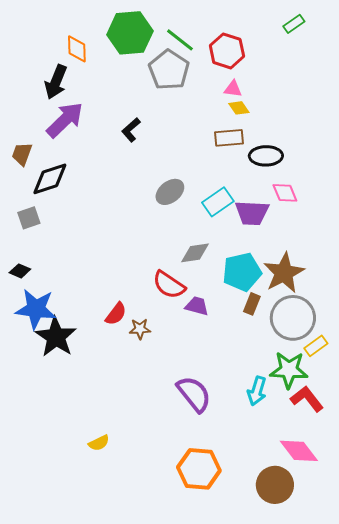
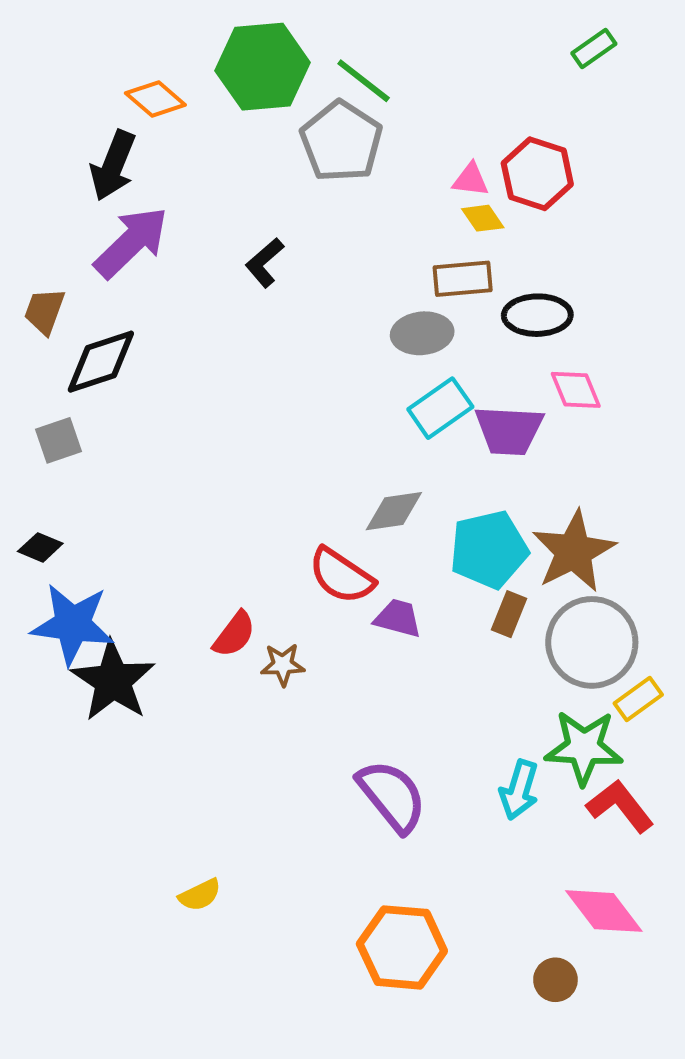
orange diamond: (77, 49) -> (155, 99), turned -48
red hexagon: (227, 51) -> (537, 174), moved
gray ellipse: (170, 192) -> (422, 333), moved, turned 32
brown circle: (275, 485) -> (555, 980), size x0.6

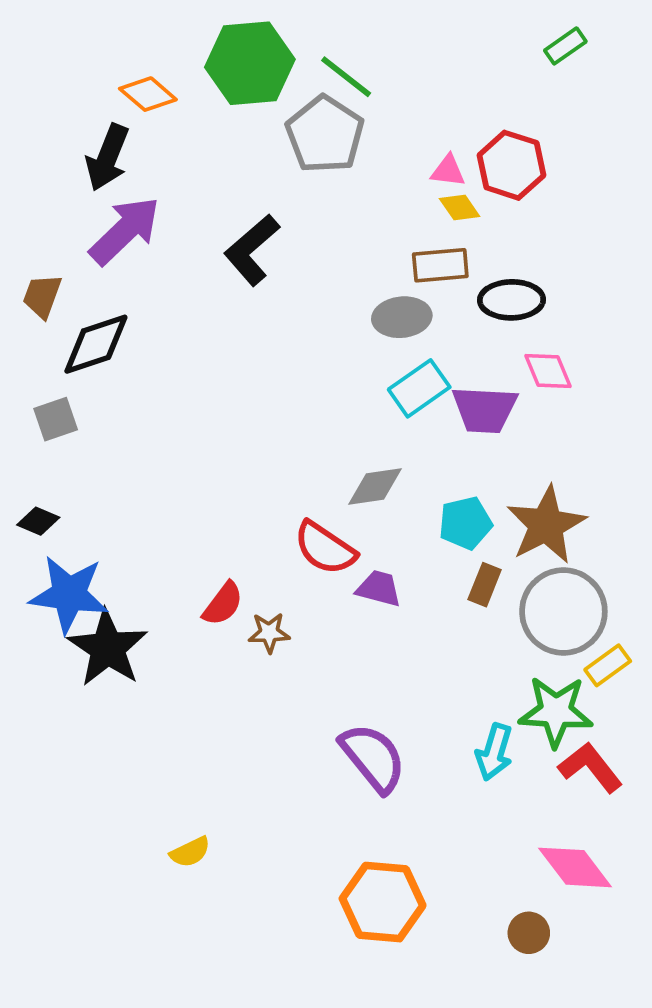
black L-shape: (265, 263) -> (252, 250), size x1.5
cyan pentagon: (489, 549) -> (465, 523), size x0.7

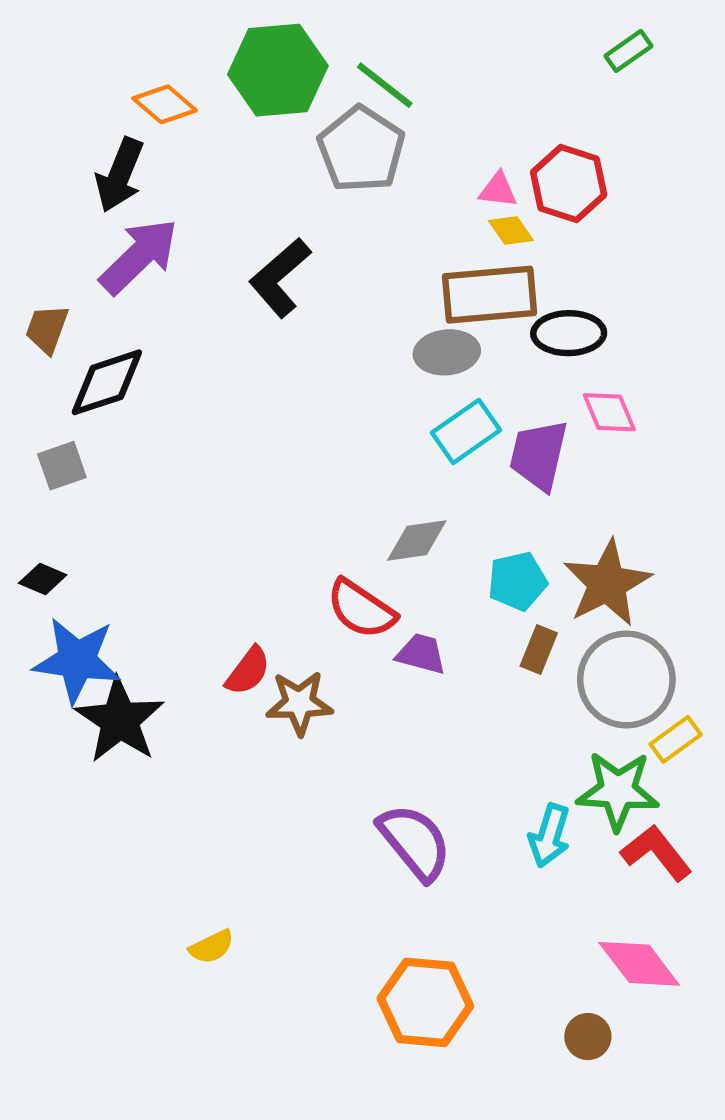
brown rectangle: (440, 265) -> (490, 295), size x1.5
purple trapezoid: (485, 410) -> (539, 455), turned 100
brown star: (269, 633) -> (299, 703), size x1.4

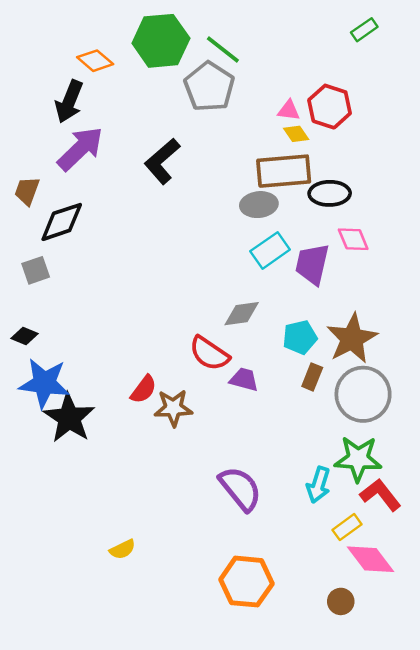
yellow rectangle: (676, 739) -> (347, 527), moved

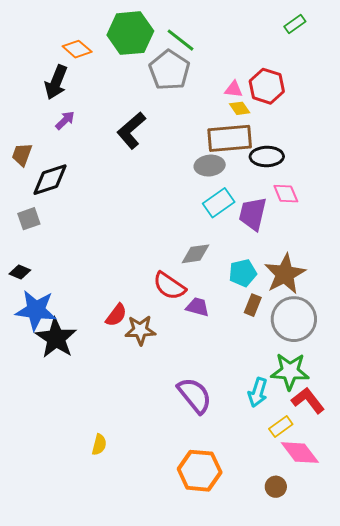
purple arrow: (80, 149) -> (65, 120), size x0.5
yellow semicircle: (122, 549) -> (99, 445), turned -50

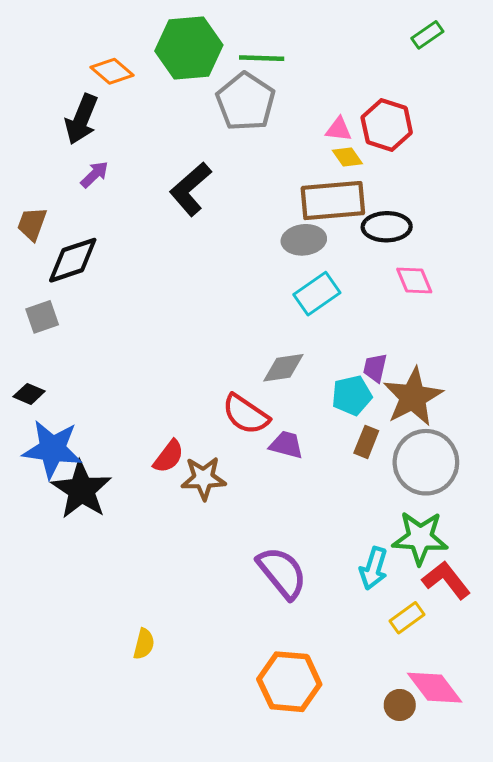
green line: (180, 40) -> (262, 58), turned -36
purple trapezoid: (253, 214) -> (375, 368), moved, size x0.6
pink diamond: (300, 453) -> (435, 688), moved

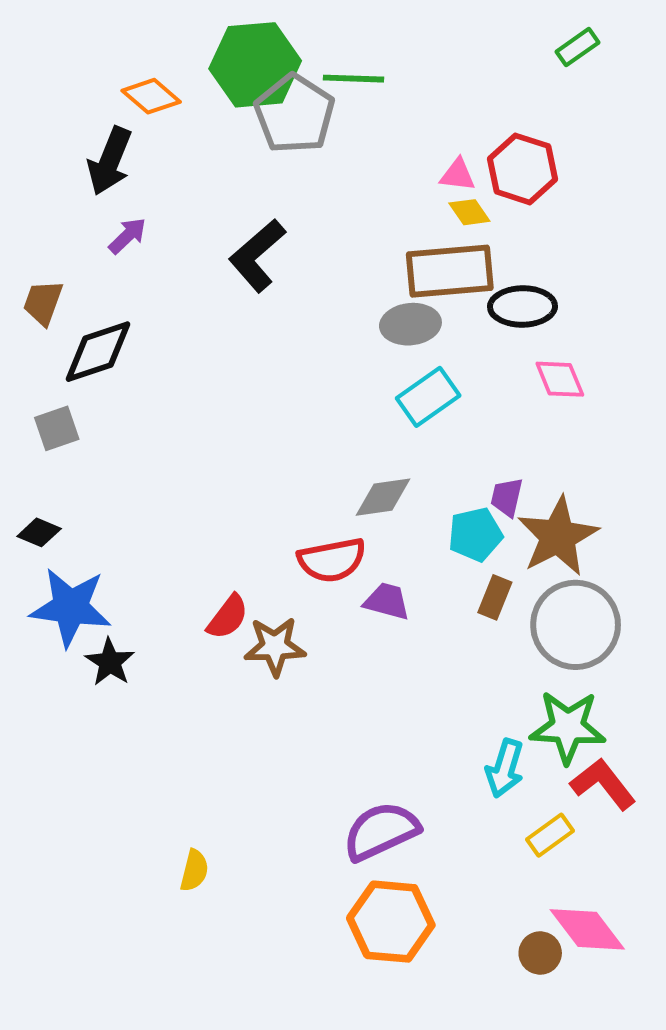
gray pentagon: (246, 102) -> (295, 114), moved
red semicircle: (246, 414) -> (332, 560), turned -45
black star: (81, 490) -> (110, 662), size x0.6
purple semicircle: (282, 573) -> (381, 831), moved, turned -76

